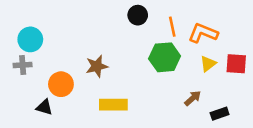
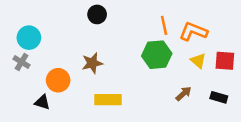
black circle: (138, 15) -> (97, 14), moved
yellow triangle: (208, 64) -> (198, 61), turned -42
gray cross: (23, 65) -> (22, 62), turned 35
black rectangle: (220, 114) -> (219, 97), moved, turned 35

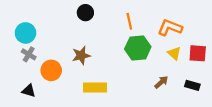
orange line: (164, 25) -> (129, 21), moved
gray cross: (22, 62) -> (29, 54), moved
black triangle: (42, 102) -> (29, 91), moved

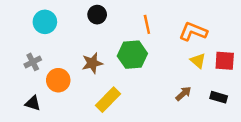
cyan circle: (26, 33) -> (45, 22), moved
green hexagon: (138, 48) -> (132, 55), moved
gray cross: (29, 54) -> (33, 62), turned 32
yellow rectangle: (95, 88) -> (108, 100), turned -45

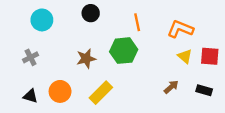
orange circle: (58, 80) -> (60, 91), moved

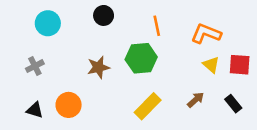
black rectangle: (204, 90) -> (233, 104), turned 35
yellow rectangle: (101, 93) -> (148, 106), moved

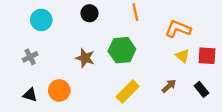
orange line: (157, 26) -> (135, 12), moved
brown star: (98, 67) -> (85, 58), turned 30

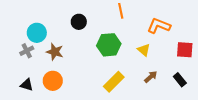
black circle: (89, 13) -> (79, 22), moved
cyan circle: (41, 20) -> (37, 33), moved
yellow triangle: (182, 56) -> (144, 50), moved
brown star: (85, 58) -> (55, 52), moved

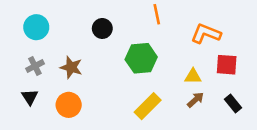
cyan circle: (37, 33) -> (36, 27), moved
yellow triangle: (144, 50) -> (193, 76), moved, turned -40
red square: (185, 50) -> (227, 65), moved
black triangle: (27, 85) -> (30, 97), moved, turned 40

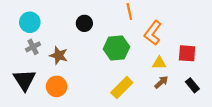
orange L-shape: (206, 34) -> (153, 33), moved, turned -75
gray cross: (35, 66) -> (33, 47), moved
black triangle: (30, 97) -> (24, 80), size x1.6

